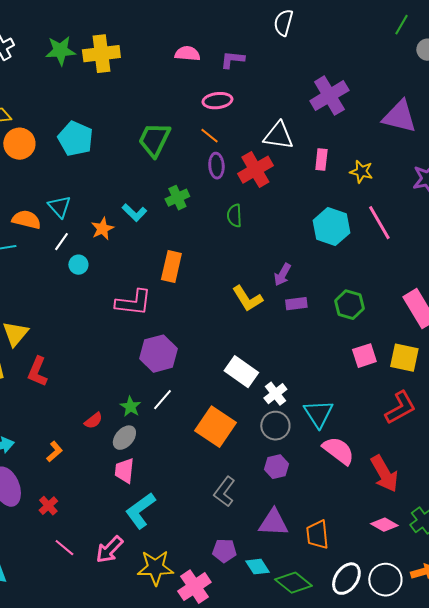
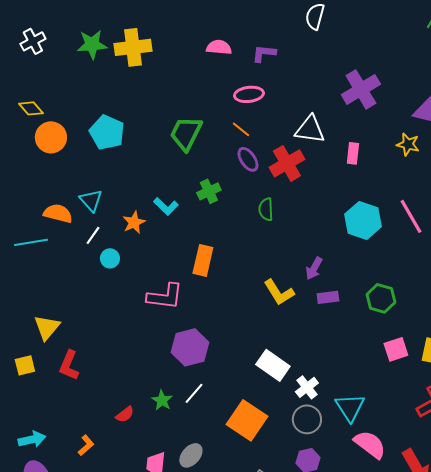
purple ellipse: (216, 166) -> (248, 159), turned -30
yellow star: (361, 172) -> (408, 144), moved
gray ellipse: (124, 438) -> (191, 455), moved

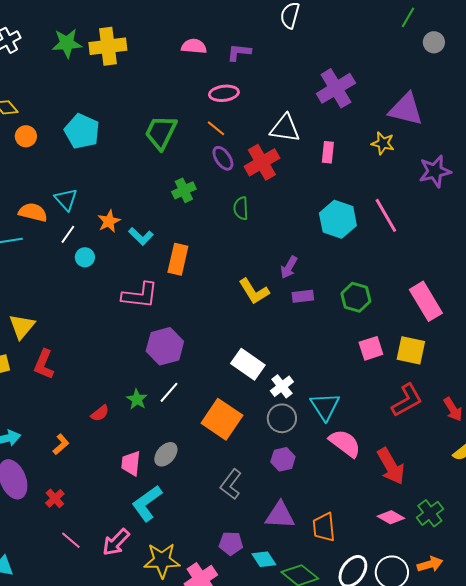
orange circle: (51, 137) -> (26, 136), size x0.7
cyan L-shape: (166, 206) -> (141, 236), moved

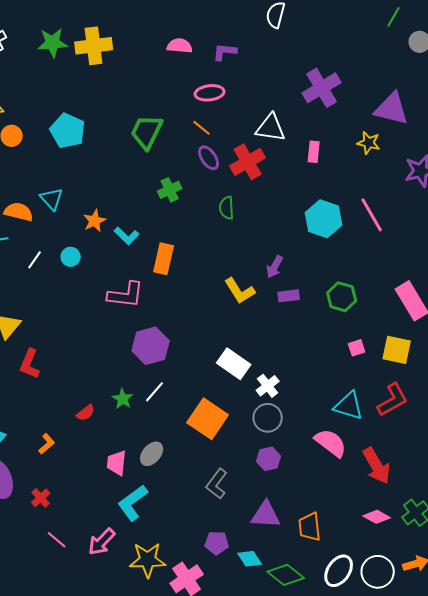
white line: (68, 234) -> (35, 260), moved
pink square: (371, 348) -> (357, 348), size x0.7
cyan triangle: (325, 406) -> (349, 406), moved, turned -40

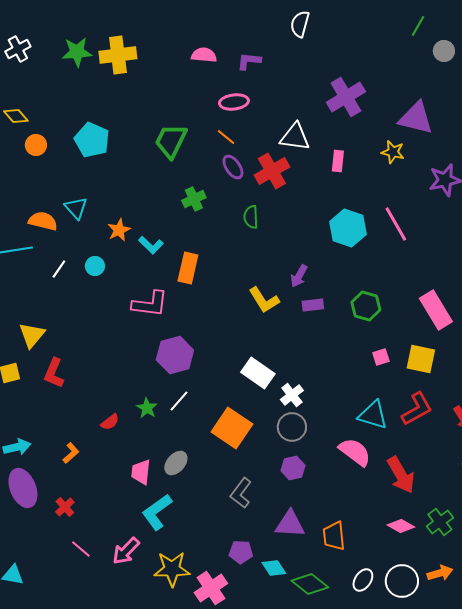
white ellipse: (339, 571) -> (363, 580), size x0.7

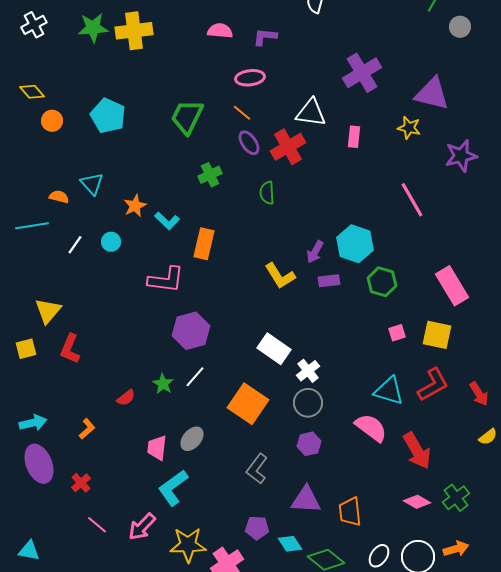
orange semicircle: (43, 221) -> (59, 197), size x0.7
cyan hexagon: (348, 228) -> (355, 244), moved

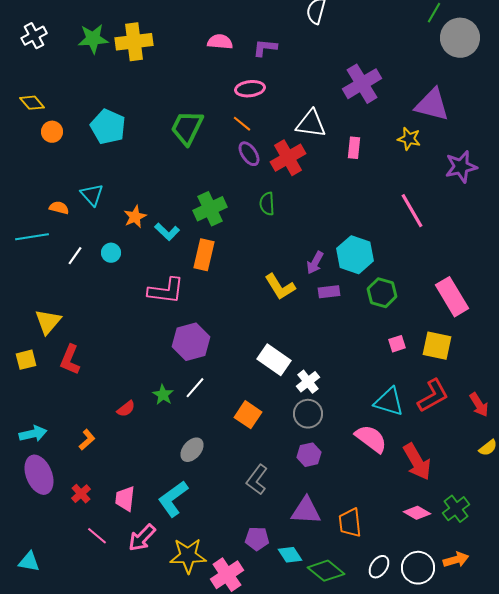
gray circle: (460, 27) -> (460, 38), size x1.8
green cross: (210, 175) -> (210, 209), moved, size x1.4
orange square: (248, 404) -> (248, 415), size x0.7
pink trapezoid: (157, 448) -> (125, 499), moved

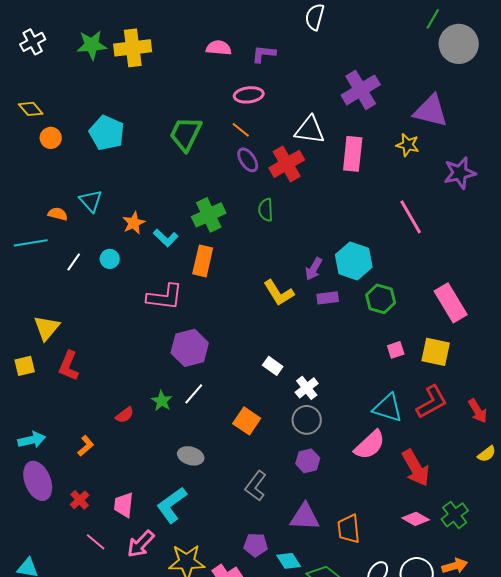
pink rectangle: (354, 148) -> (353, 154), size x1.6
white rectangle: (274, 360) -> (273, 366), size x0.6
pink semicircle: (371, 439) -> (370, 445), turned 100
gray ellipse: (192, 450) -> (191, 456), turned 65

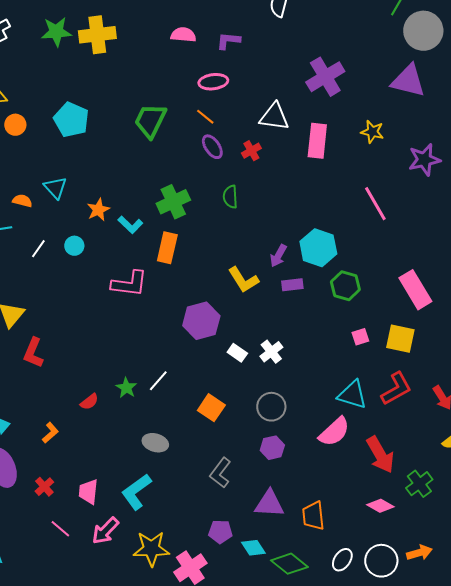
purple triangle: (431, 111) -> (408, 81), moved
red cross: (287, 164) -> (251, 151), size x0.6
purple hexagon: (190, 348) -> (201, 321), moved
white cross: (307, 388) -> (271, 352), moved
green cross: (455, 515) -> (419, 484), moved

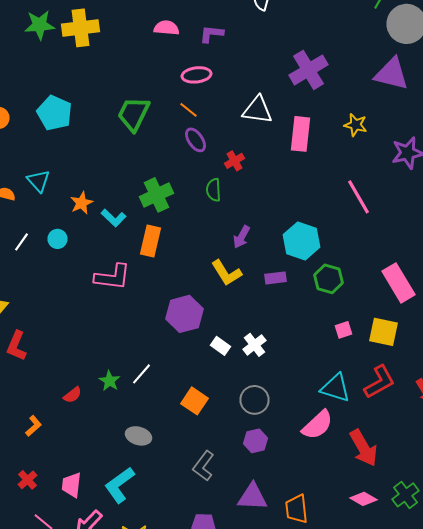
red cross: (251, 151) -> (234, 161), moved
purple arrow: (278, 256) -> (242, 237), moved
green cross: (419, 484) -> (406, 495), moved

